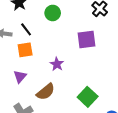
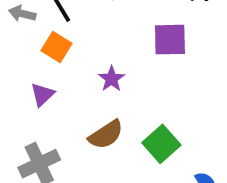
orange square: (25, 50) -> (56, 47), turned 35
brown semicircle: (46, 92) -> (106, 135), moved

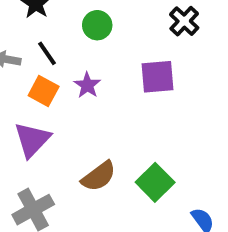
purple star: (112, 79) -> (87, 85), moved
purple triangle: (42, 94) -> (32, 140), size x1.5

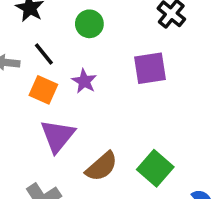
purple triangle: (32, 140) -> (58, 136), moved

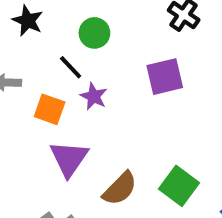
black line: (44, 54) -> (71, 67), moved

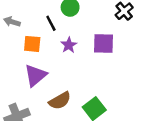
purple star: (94, 96) -> (69, 45), moved
orange square: (50, 109) -> (32, 44), turned -30

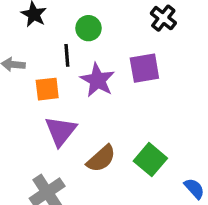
black line: (51, 23) -> (67, 55), turned 35
purple star: (69, 45) -> (97, 80), size x1.5

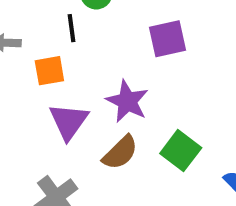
purple star: (97, 80) -> (127, 101), moved

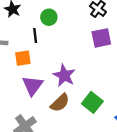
purple square: (167, 39) -> (101, 38), moved

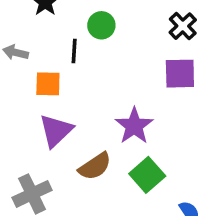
purple star: (64, 75) -> (134, 126), moved

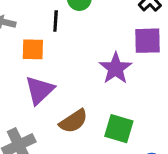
purple star: (134, 126) -> (116, 68), moved
green square: (147, 175) -> (119, 129), turned -32

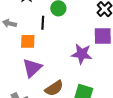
purple star: (116, 68) -> (82, 54), turned -30

